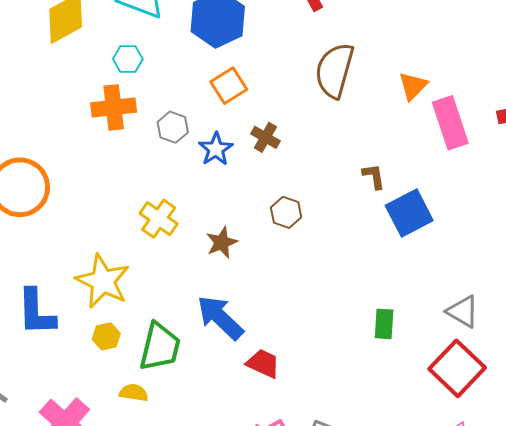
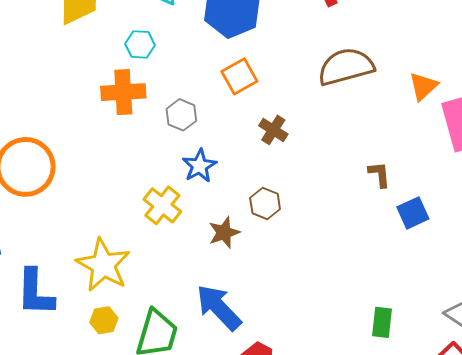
brown semicircle: (335, 70) -> (346, 67), turned 56
blue star: (216, 149) -> (199, 166), moved
brown hexagon: (286, 212) -> (265, 203), moved
blue square: (409, 213) -> (413, 213), size x0.7

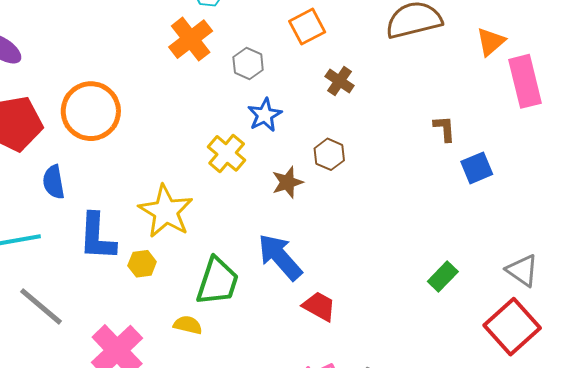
orange cross: (123, 92) -> (191, 39), turned -36
yellow hexagon: (104, 320) -> (142, 264), moved
green rectangle: (382, 322) -> (443, 277), turned 36

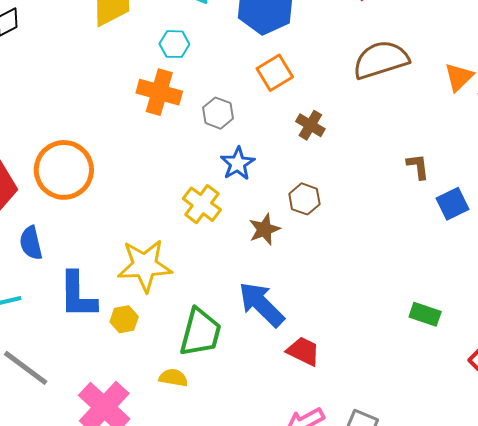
orange cross: (191, 39) -> (159, 92), turned -33
yellow star: (166, 211) -> (145, 266), turned -30
green rectangle: (443, 277) -> (425, 314), turned 68

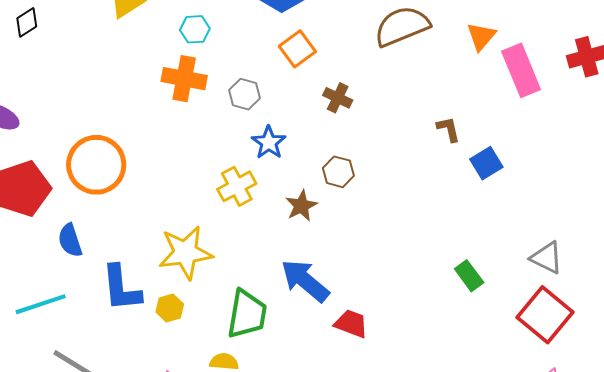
yellow cross: (202, 204) -> (237, 186), turned 30
green rectangle: (425, 314) -> (469, 276), turned 40

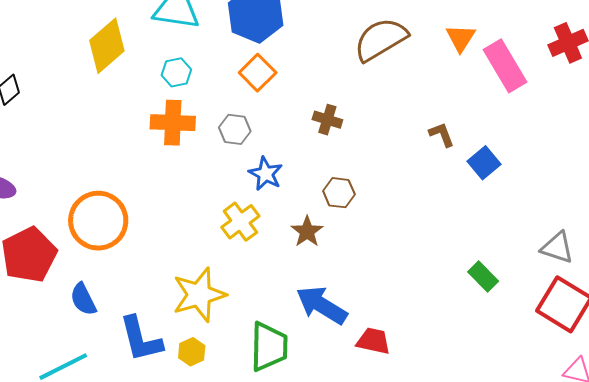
orange square: (297, 49) -> (258, 73), moved

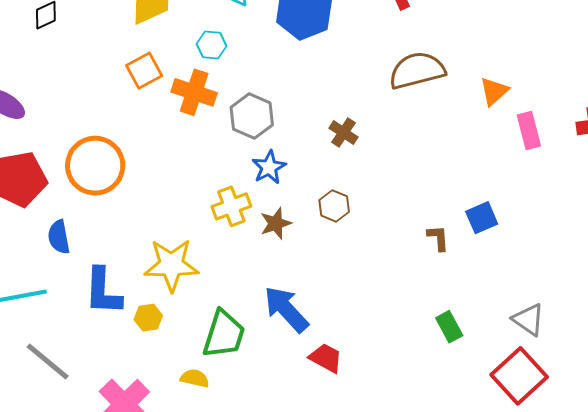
pink rectangle: (505, 66) -> (529, 130), size x0.7
orange square: (258, 73) -> (144, 71), moved
gray hexagon: (235, 129) -> (252, 116), size x1.4
brown L-shape: (442, 135) -> (438, 238), moved
brown star: (307, 232) -> (276, 223), moved

